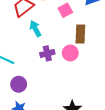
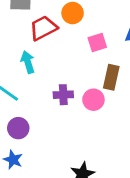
cyan arrow: (35, 29) -> (28, 62), moved

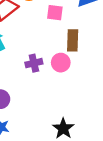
pink square: (97, 43) -> (55, 13), turned 35

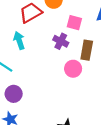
purple cross: (34, 63) -> (61, 41), moved, turned 32

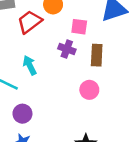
cyan arrow: (19, 40) -> (30, 65), moved
pink circle: (73, 69) -> (89, 90), moved

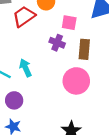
cyan arrow: (30, 65) -> (26, 68), moved
pink circle: (89, 90) -> (76, 81), size x1.5

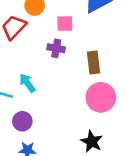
brown rectangle: (84, 49) -> (93, 63), moved
pink circle: (76, 81) -> (101, 97), moved

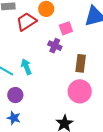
pink square: (65, 24) -> (66, 28), turned -32

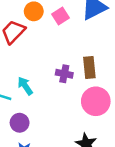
pink square: (66, 28) -> (61, 16), moved
purple cross: (55, 46) -> (64, 74), moved

